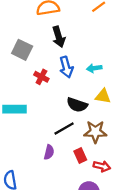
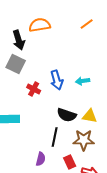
black arrow: (59, 37) -> (19, 40), moved
yellow triangle: (103, 96) -> (90, 116), moved
black line: (64, 129) -> (55, 137), turned -48

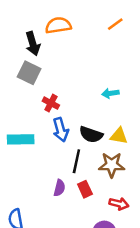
blue arrow: (57, 80) -> (61, 130), moved
red rectangle: (70, 162) -> (85, 189), moved

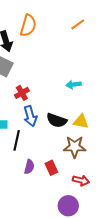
orange semicircle: (58, 25) -> (28, 26), turned 115
red cross: (51, 103) -> (22, 93), turned 32
black line: (76, 161) -> (17, 140), moved

